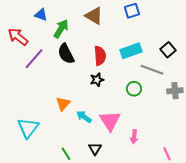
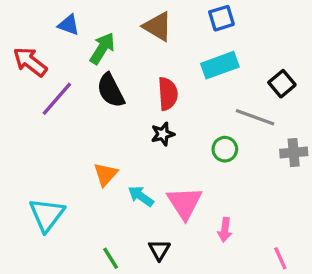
cyan rectangle: (131, 51) -> (220, 65), moved

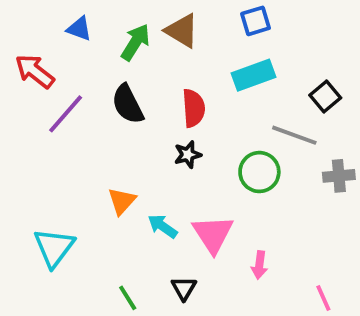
green arrow: (102, 48) -> (135, 42), moved
green circle: (225, 149) -> (259, 172), size x1.4

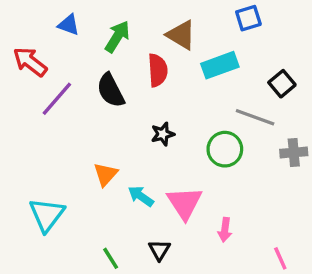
blue square: (256, 21) -> (248, 18), moved
brown triangle: (182, 31) -> (181, 35), moved
red semicircle: (194, 108) -> (158, 70), moved

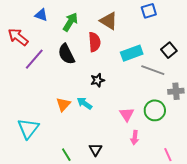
cyan rectangle: (220, 65) -> (132, 53), moved
green circle: (225, 149) -> (155, 110), moved
cyan arrow: (141, 196) -> (84, 103), moved
pink triangle: (185, 203) -> (127, 114), moved, size x0.7

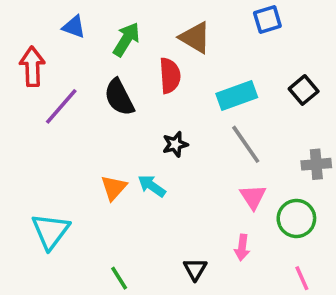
red arrow: (18, 37) -> (32, 67), turned 50
gray line: (153, 70) -> (246, 144), moved, turned 35
green circle: (155, 110) -> (296, 218), moved
pink triangle: (127, 114) -> (253, 197), moved
black triangle: (96, 150) -> (195, 269), moved

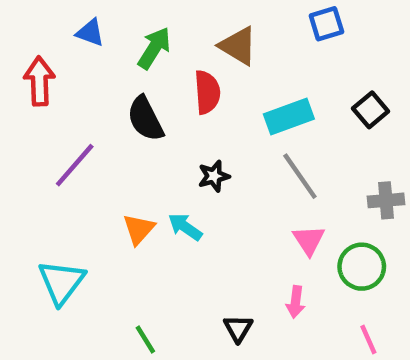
purple line: (61, 106) -> (75, 165), moved

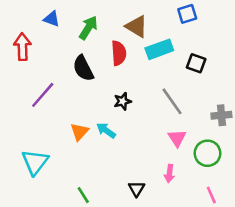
black square: (371, 110) -> (196, 63), moved, turned -30
cyan rectangle: (289, 117) -> (159, 49), moved

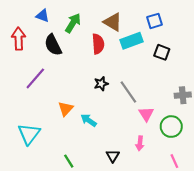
blue square: (187, 14) -> (155, 21), moved
black semicircle: (83, 68) -> (53, 45), moved
gray line: (172, 101) -> (128, 92), moved
cyan arrow: (106, 130) -> (89, 120), moved

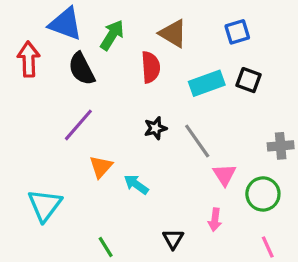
blue triangle: (43, 16) -> (66, 24), size x1.6
cyan rectangle: (131, 41) -> (207, 83), moved
purple line: (35, 78) -> (78, 125), moved

